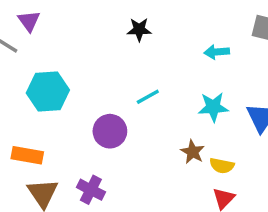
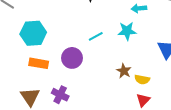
cyan star: (213, 107) -> (127, 31), moved
orange rectangle: (27, 155) -> (39, 63), moved

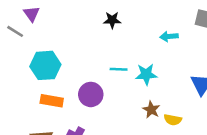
cyan star: (127, 31) -> (146, 74), moved
cyan line: (96, 36) -> (119, 69), turned 32

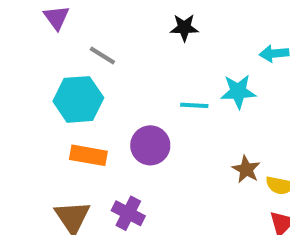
gray line: (15, 31) -> (102, 56), moved
cyan star: (146, 74) -> (238, 91), moved

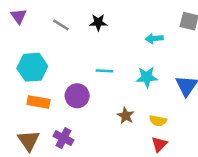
gray line: (102, 56) -> (61, 25), moved
cyan star: (238, 91) -> (147, 77), moved
brown star: (246, 169) -> (126, 116), moved

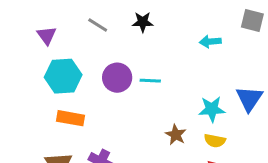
purple triangle: (19, 16) -> (47, 36), moved
cyan star: (147, 77) -> (212, 109), moved
purple circle: (77, 96) -> (117, 78), moved

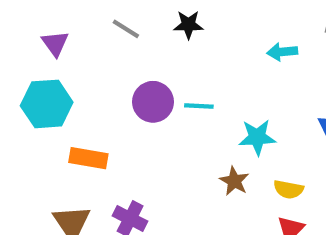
cyan hexagon: (63, 76) -> (47, 104), moved
cyan star: (212, 109) -> (257, 137), moved

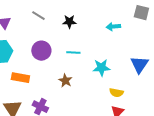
black star: (188, 25) -> (69, 22), moved
purple circle: (153, 102) -> (41, 51), moved
brown star: (234, 181) -> (65, 81), moved

